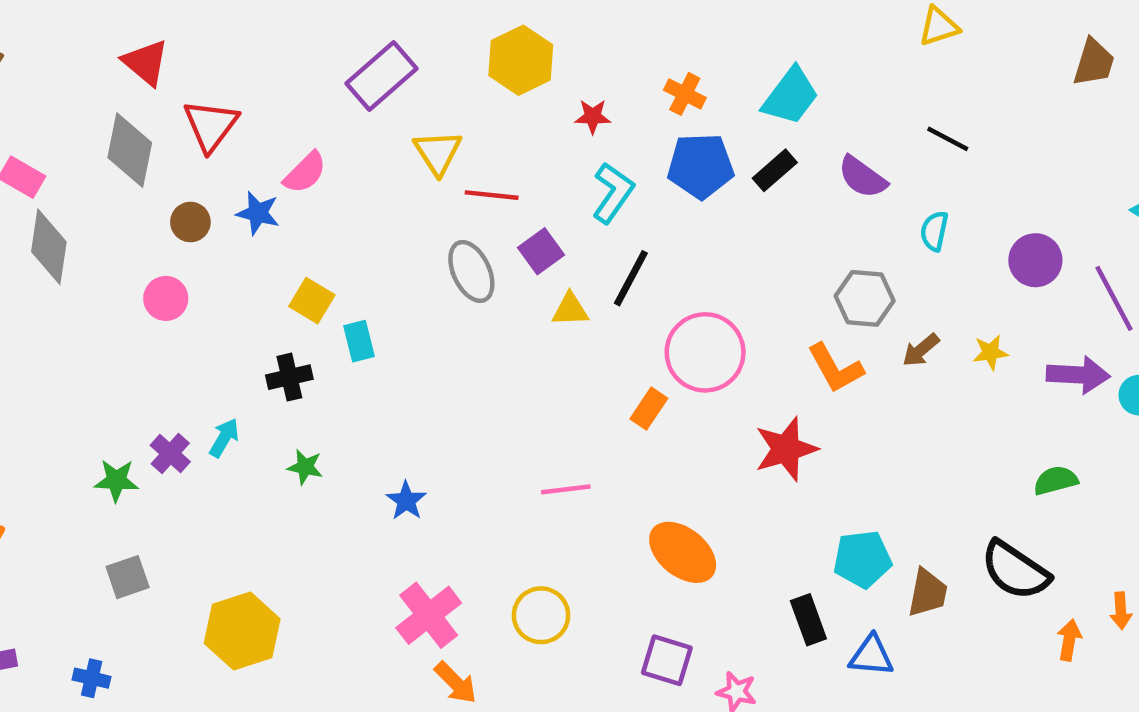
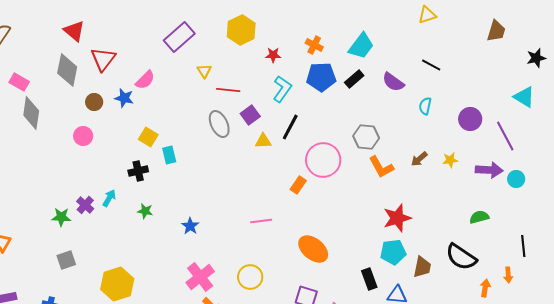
yellow triangle: (438, 152) -> (204, 71), size x0.7
gray hexagon: (865, 298) -> (366, 137), moved
red star: (786, 449) -> (397, 218), moved

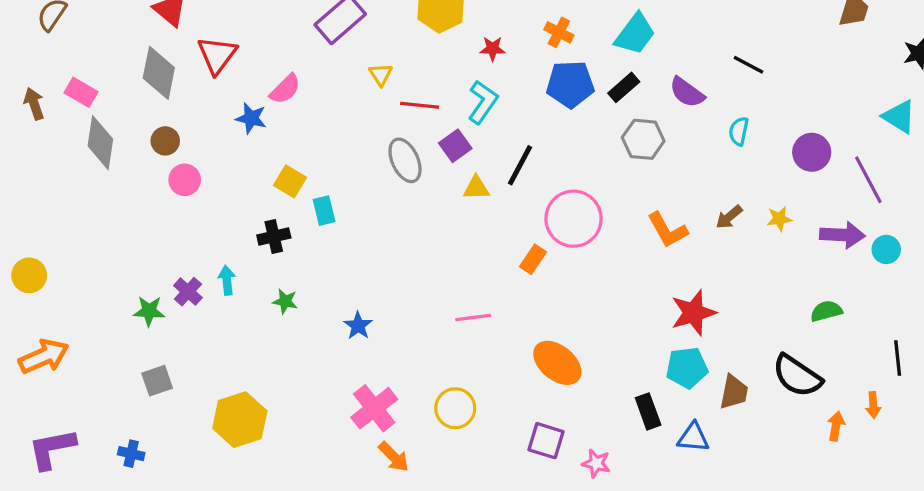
cyan L-shape: (282, 89) -> (483, 102), moved
brown circle: (94, 102) -> (165, 141), moved
gray hexagon: (366, 137) -> (643, 139), moved
cyan arrow: (109, 198) -> (227, 280), turned -36

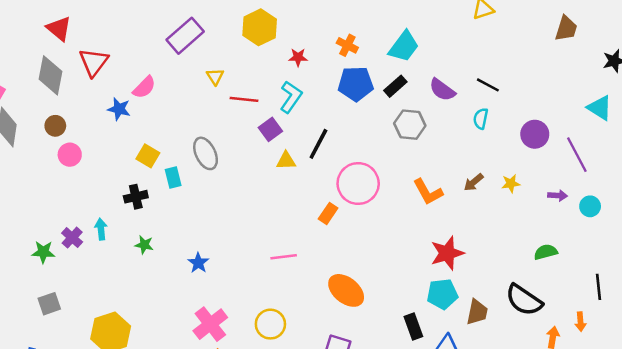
black line: (748, 65) -> (488, 85), moved
gray ellipse: (405, 160) -> (206, 153), moved
purple arrow: (842, 235) -> (558, 196), size x0.6

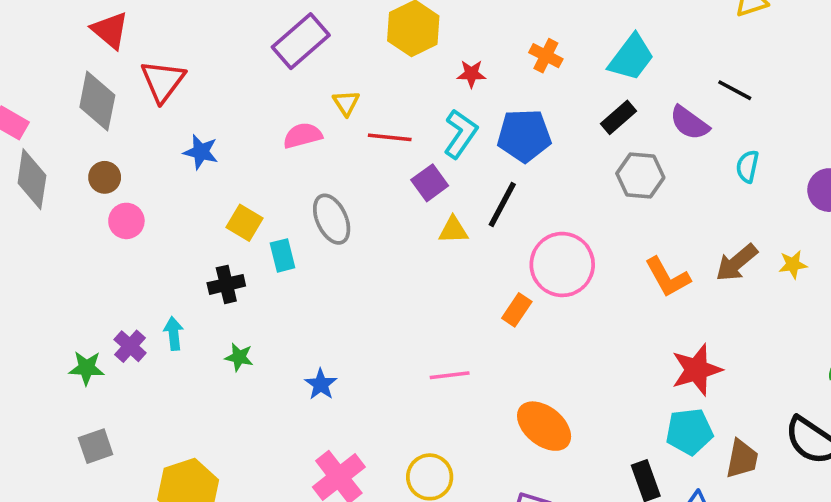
blue pentagon: (356, 84) -> (524, 136), moved
black line: (488, 85) -> (735, 90), moved
pink semicircle: (144, 87) -> (303, 136), moved, turned -150
brown arrow: (473, 182) -> (737, 263), size x1.4

